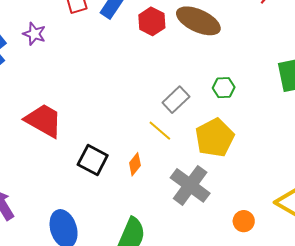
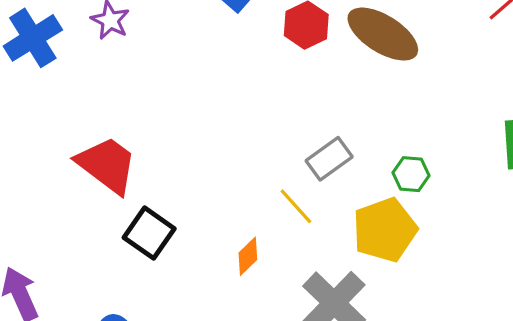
green hexagon: (224, 88) -> (411, 174), moved
black square: (93, 160) -> (149, 233), moved

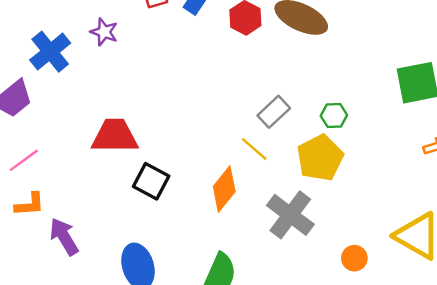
red trapezoid: (107, 165) -> (115, 136), turned -30
orange diamond: (248, 256) -> (224, 189), size x1.6

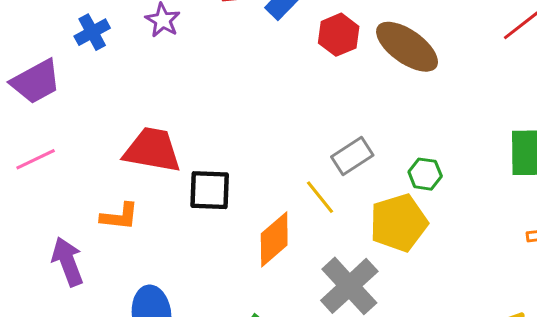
blue cross: (50, 52) -> (92, 32), size x0.7
black square: (151, 181) -> (210, 190), moved, turned -36
orange L-shape: (30, 204) -> (119, 216), moved

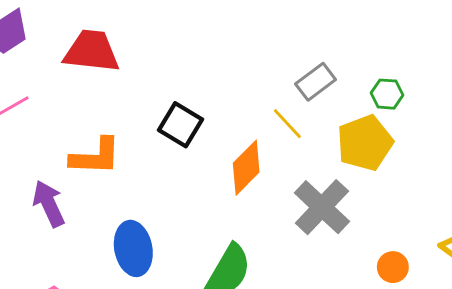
red trapezoid: (152, 150) -> (92, 51), moved
black square: (210, 190) -> (180, 125), turned 33
orange L-shape: (119, 216) -> (95, 156), size x1.4

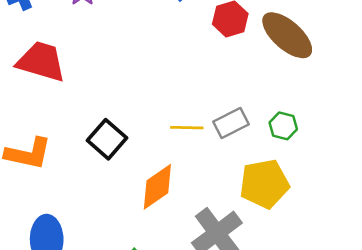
green hexagon: (387, 94) -> (283, 126), moved
yellow line: (287, 124) -> (187, 128), moved, turned -56

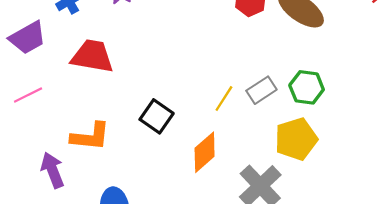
green hexagon: (283, 126) -> (307, 87), size x1.4
yellow line: (187, 128) -> (224, 98), turned -52

